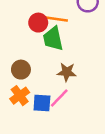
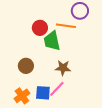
orange line: (56, 19) -> (66, 26), moved
orange cross: (20, 96) -> (22, 96), moved

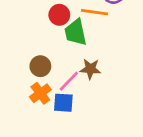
pink line: (57, 89) -> (69, 81), moved
orange cross: (22, 96) -> (40, 93), moved

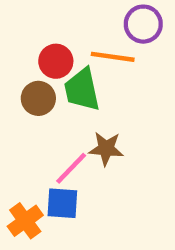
brown circle: (40, 66) -> (38, 98), moved
orange cross: (40, 93) -> (25, 221), moved

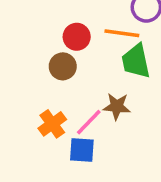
green trapezoid: (82, 90) -> (136, 61), moved
orange cross: (25, 221) -> (52, 124), moved

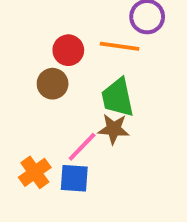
green trapezoid: (136, 61) -> (118, 97), moved
orange cross: (52, 124) -> (35, 172), moved

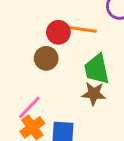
orange line: (120, 46) -> (81, 29), moved
pink line: (82, 147) -> (29, 107), moved

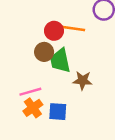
green trapezoid: (97, 69) -> (60, 61), moved
pink line: (29, 107) -> (30, 92), turned 30

